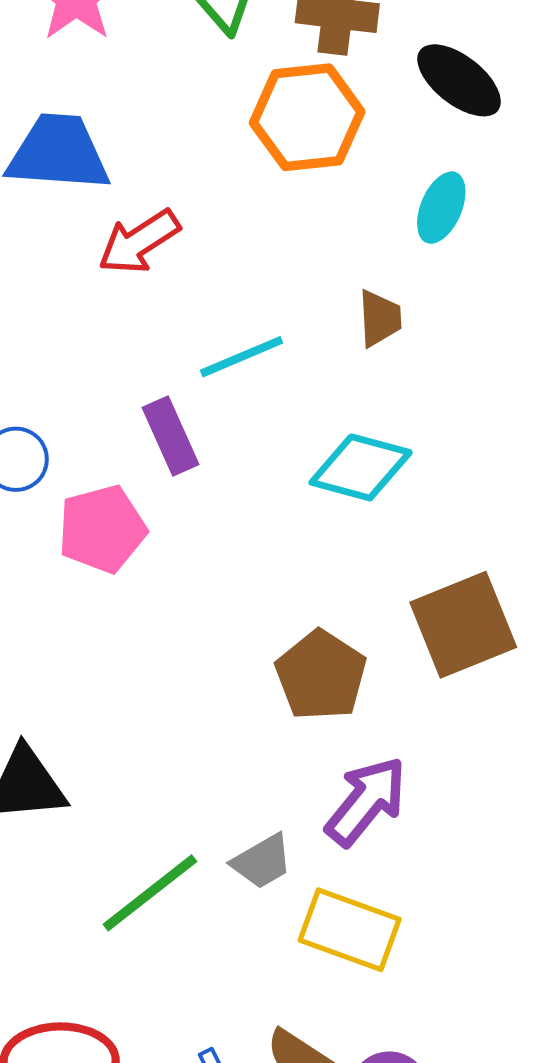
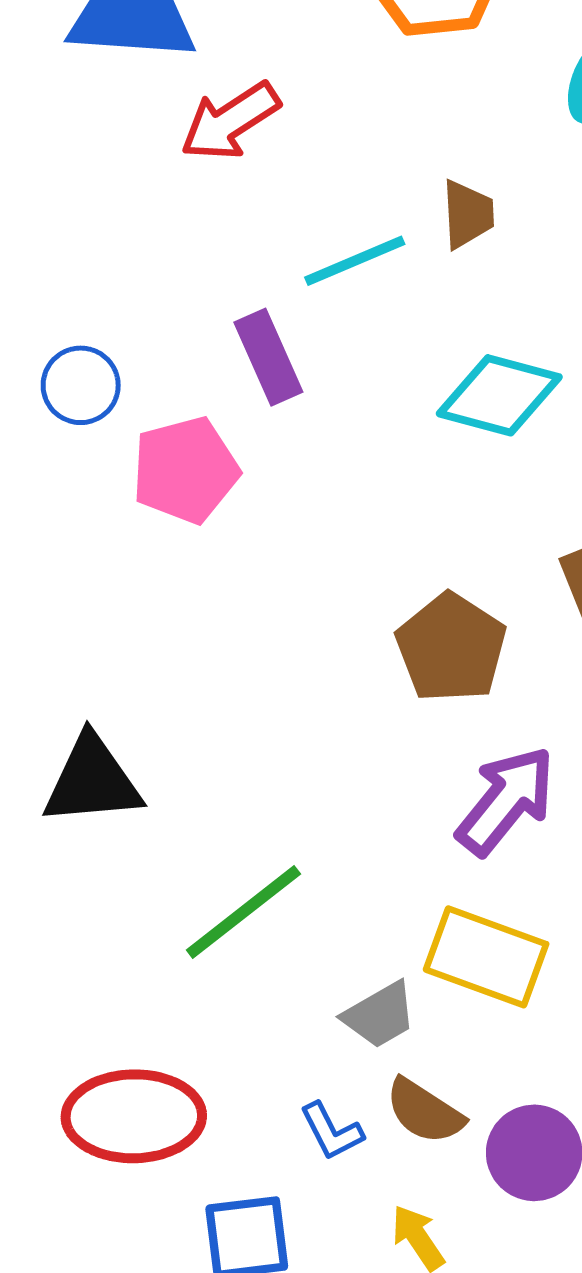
brown trapezoid: (380, 318) -> (468, 214), moved
gray trapezoid: (262, 861) -> (380, 1015), moved

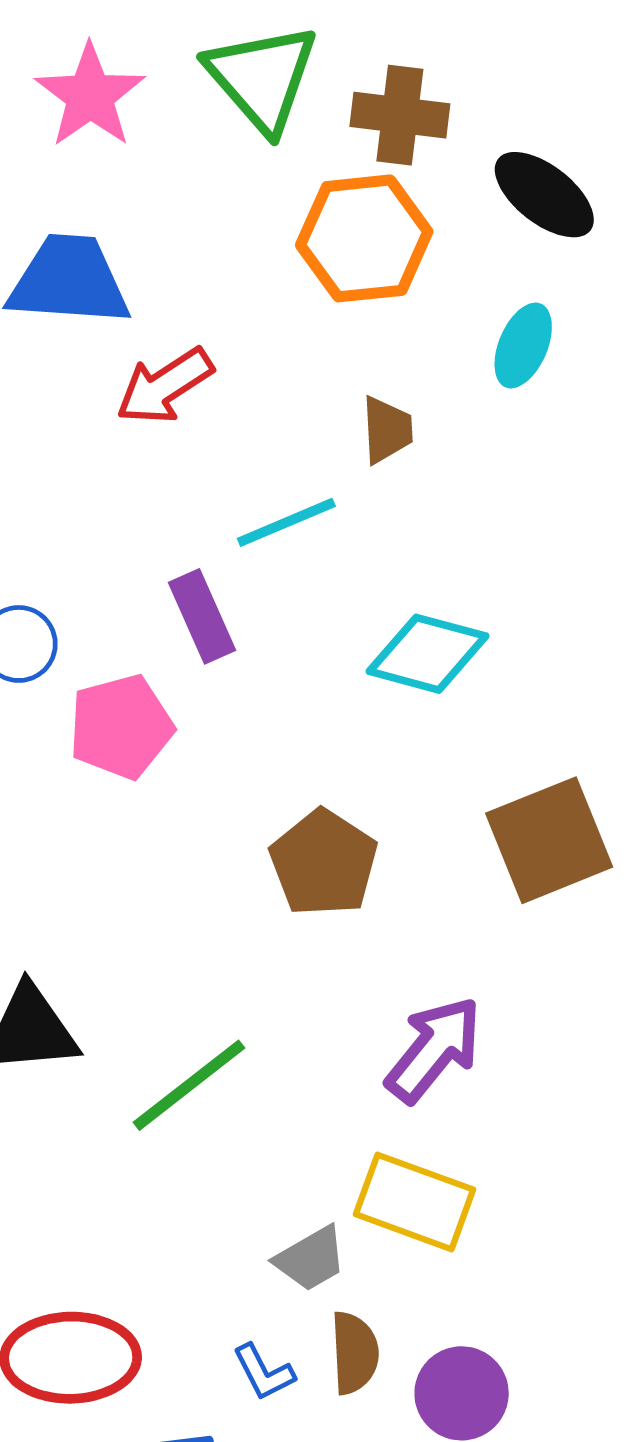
brown trapezoid: (468, 214) -> (387, 430), moved
brown pentagon: (451, 648) -> (324, 863), moved
green line: (243, 912) -> (189, 1085), moved
brown semicircle: (425, 1111) -> (354, 1353), turned -126

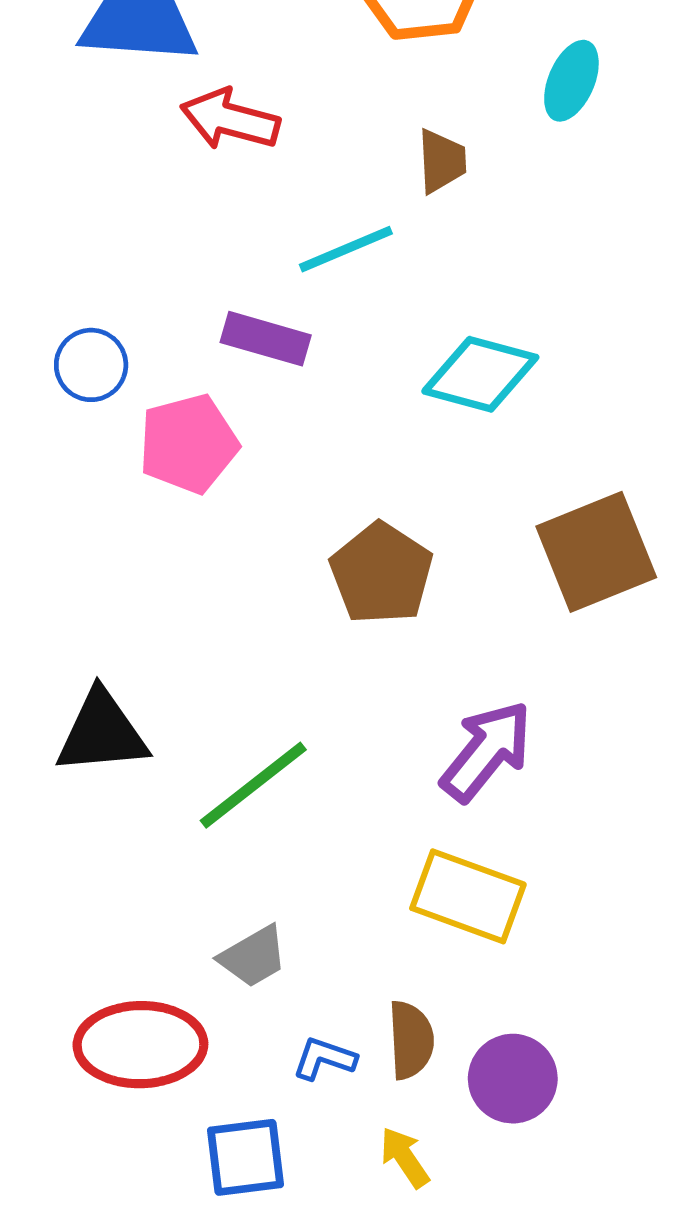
red arrow: (165, 386) -> (230, 119), turned 48
purple rectangle: (202, 616) -> (266, 339), turned -50
gray trapezoid: (311, 1259) -> (253, 957), moved
blue L-shape: (264, 1372) -> (324, 1059), turned 136

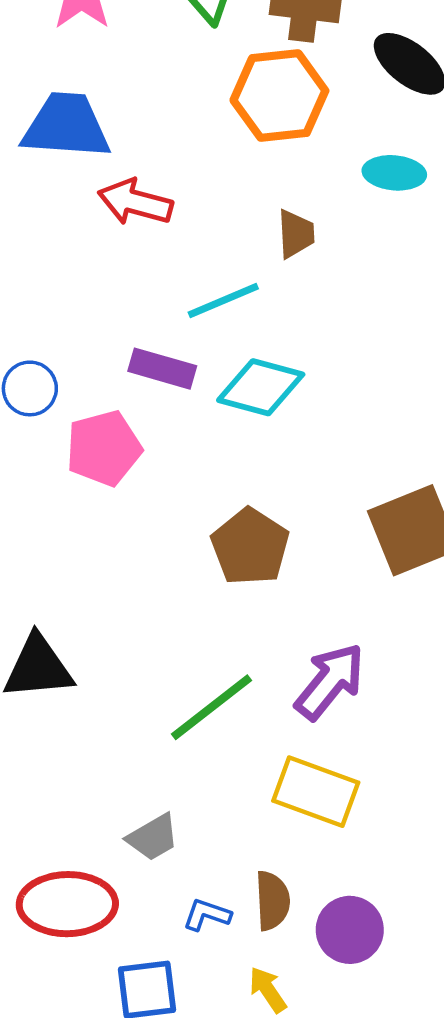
cyan ellipse: (571, 81) -> (394, 173), turned 72
cyan diamond: (480, 374) -> (261, 387), moved
green line: (253, 785) -> (211, 707), moved

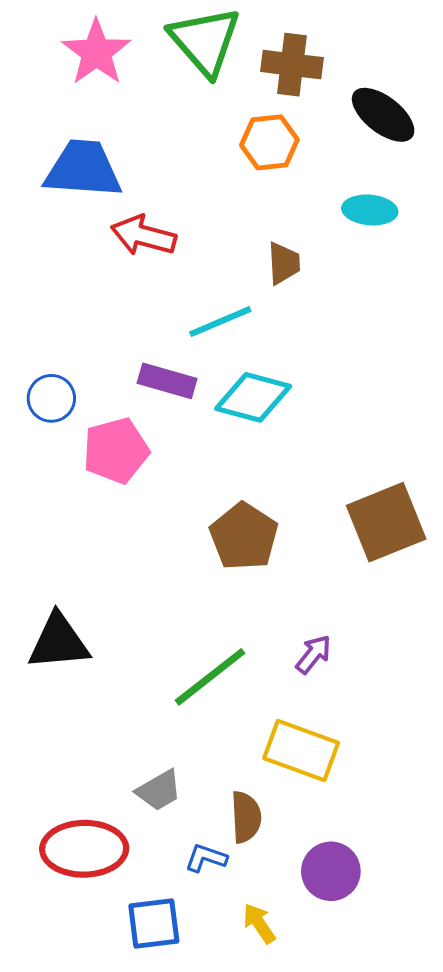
orange hexagon: (279, 95) -> (269, 142), size x0.7
purple arrow: (330, 681) -> (313, 654), size x0.6
brown semicircle: (272, 901) -> (246, 817), moved

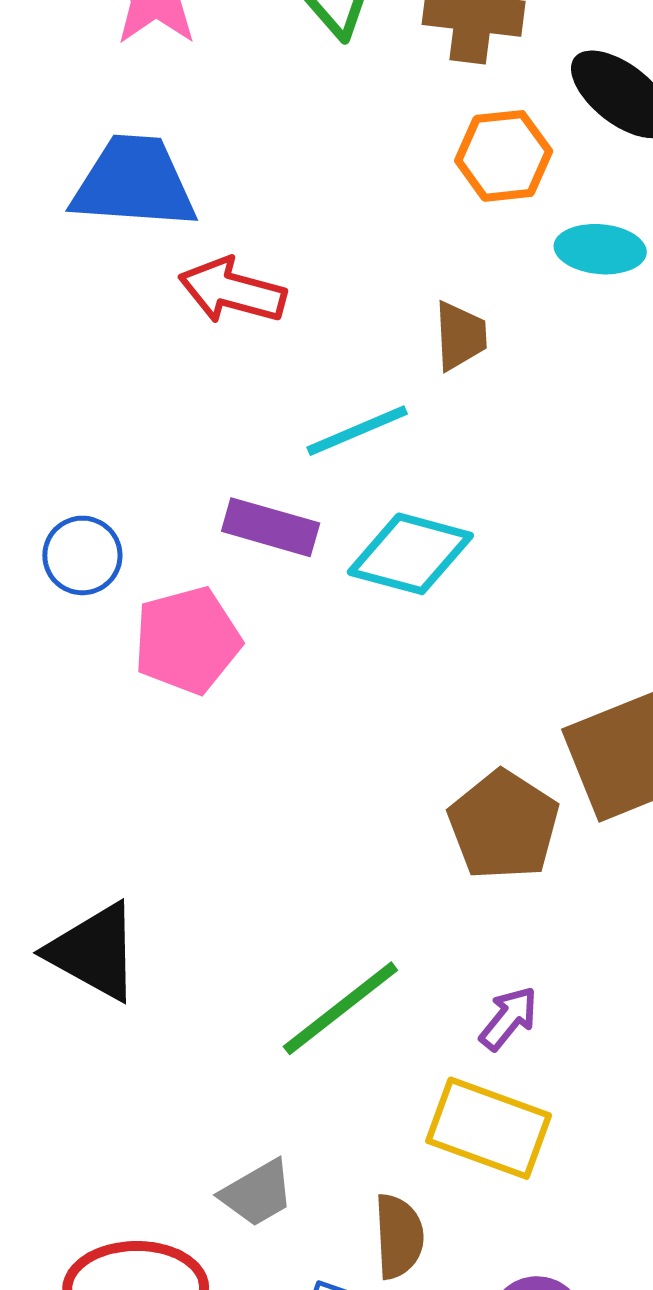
orange hexagon: (269, 142) -> (504, 156), moved
brown pentagon: (244, 537) -> (504, 825), moved
black triangle: (59, 642) -> (94, 952), turned 34
purple arrow: (313, 654) -> (509, 1018), moved

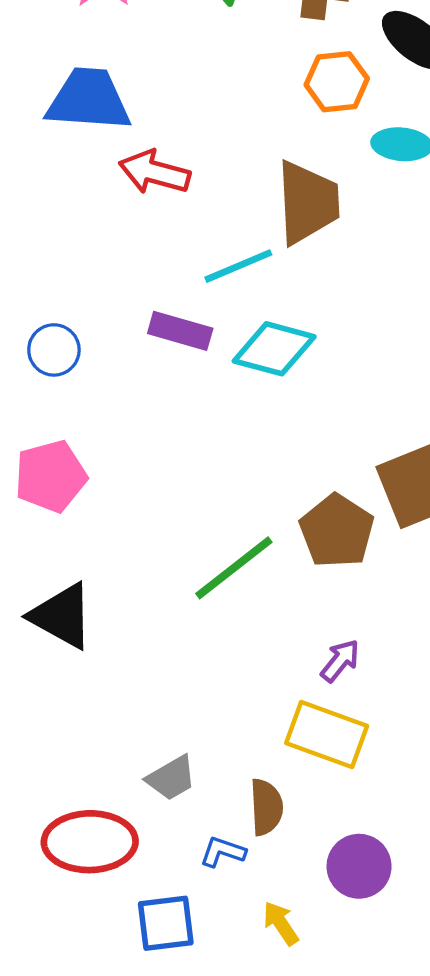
brown trapezoid: (460, 336) -> (308, 202), size x1.8
pink pentagon: (187, 640) -> (51, 476), moved
green line: (340, 1008) -> (234, 568), moved

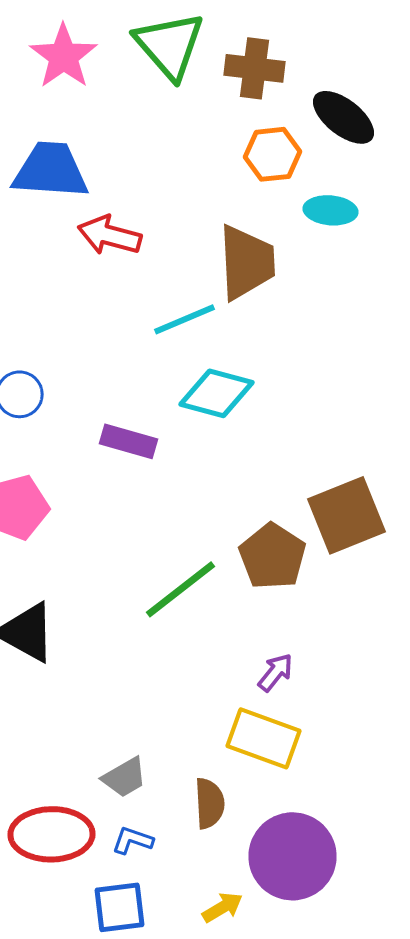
purple rectangle: (180, 331) -> (128, 441), moved
blue L-shape: (223, 852) -> (132, 840), moved
purple circle: (359, 866) -> (292, 856), size x1.5
yellow arrow: (281, 923) -> (222, 907), turned 93

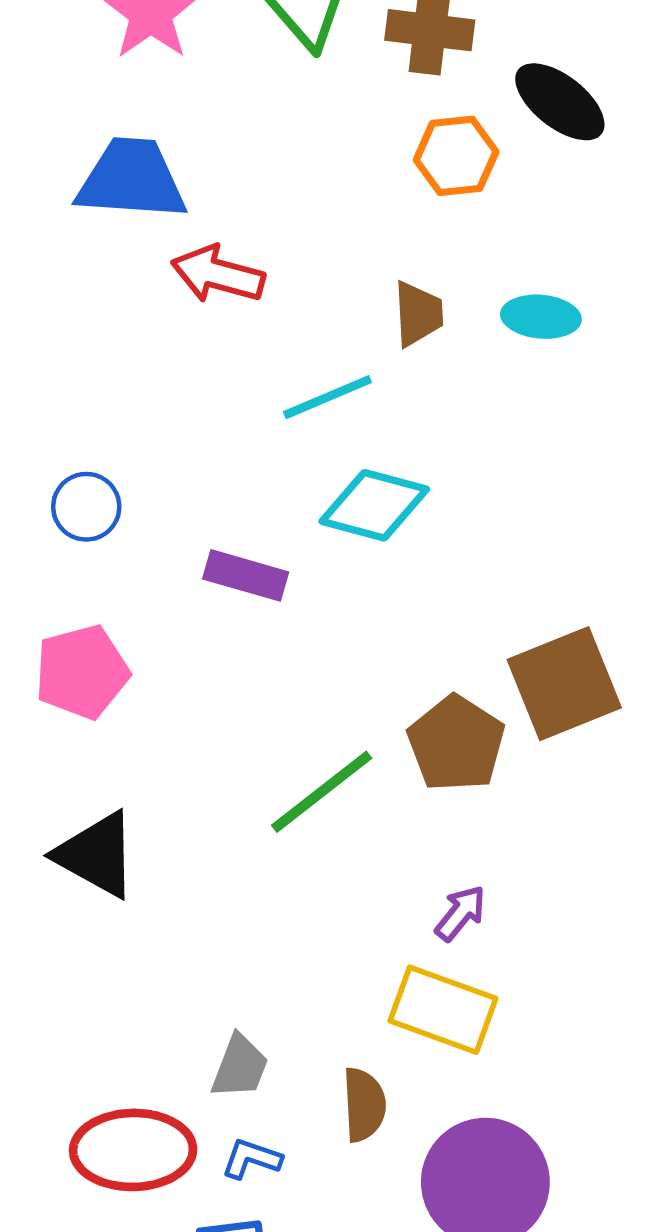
cyan ellipse: (330, 210) -> (541, 317), moved
brown trapezoid: (246, 262) -> (418, 314), size x0.6
gray trapezoid: (124, 777) -> (240, 1067), turned -39

